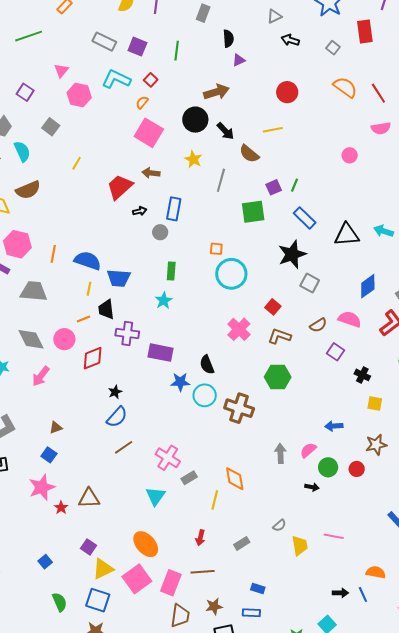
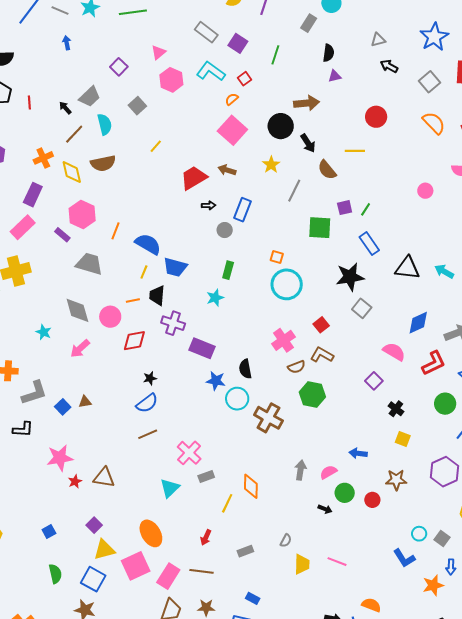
gray square: (333, 48) -> (429, 82), size x1.5
brown semicircle: (318, 325) -> (296, 367), moved
blue square: (49, 455) -> (63, 407), moved
gray semicircle: (279, 525) -> (286, 541), turned -32

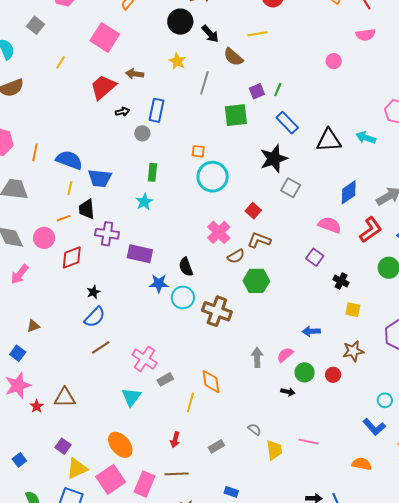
pink square: (232, 130) -> (105, 37), moved
blue square: (63, 407) -> (18, 353), moved
gray semicircle: (286, 541) -> (254, 429), turned -72
orange semicircle: (371, 605) -> (362, 464), moved

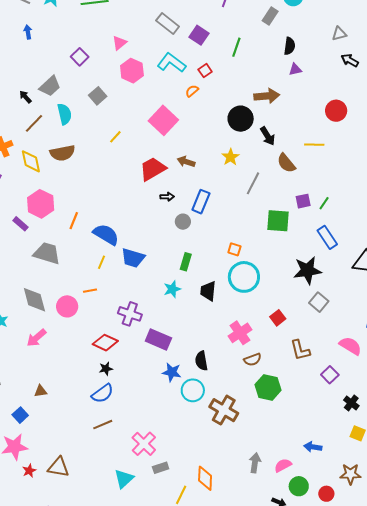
black trapezoid: (87, 209) -> (208, 291), moved
brown L-shape: (259, 240) -> (300, 350), moved, turned -135
red diamond: (72, 257) -> (105, 343), moved, turned 35

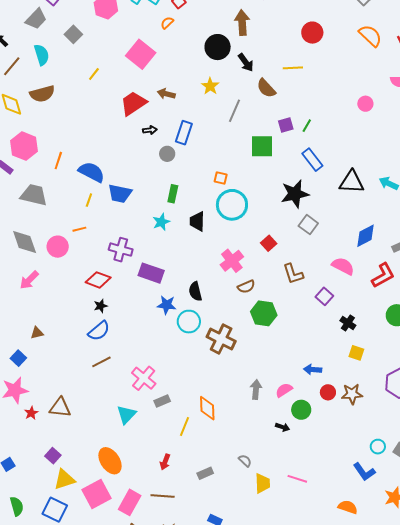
gray trapezoid: (50, 86) -> (36, 19), moved
brown arrow: (267, 96) -> (242, 23), turned -85
red circle: (326, 494) -> (328, 392), moved

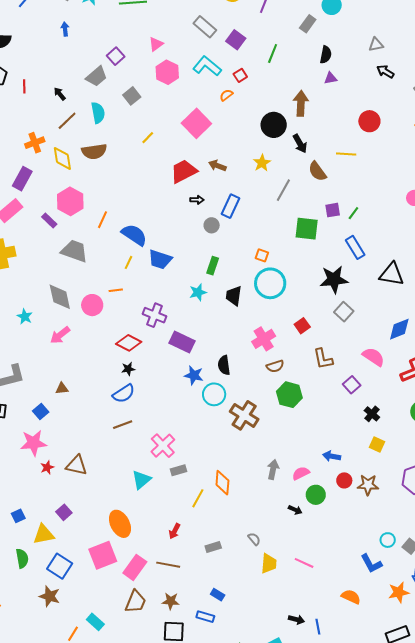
yellow triangle: (64, 479) -> (44, 534), moved

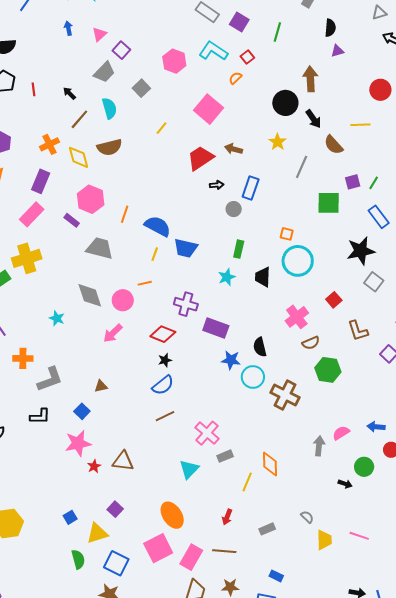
pink triangle: (156, 44) -> (99, 34), moved
pink arrow: (60, 335) -> (113, 333), moved
pink semicircle: (301, 473) -> (341, 433), moved

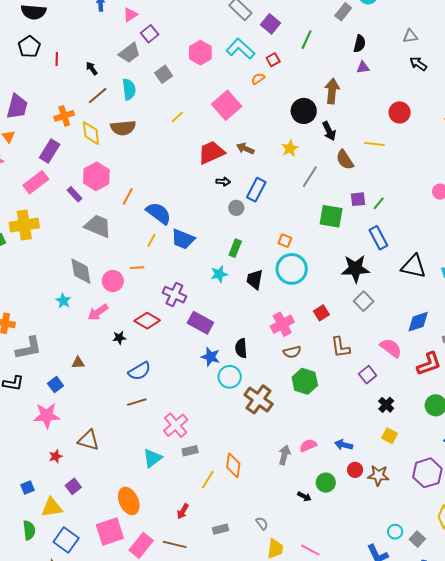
cyan star: (57, 318) -> (63, 301), moved
black star: (165, 360) -> (119, 338), moved
red star: (94, 466) -> (56, 456), moved

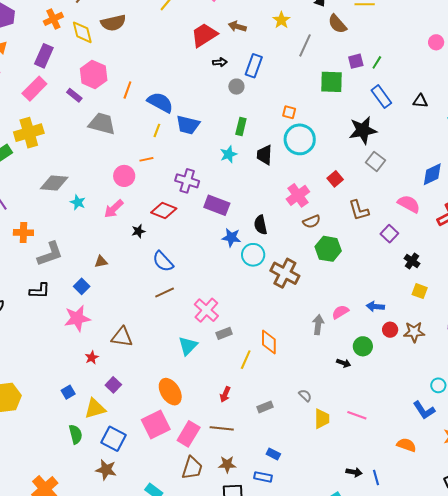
black triangle: (413, 266) -> (420, 101), moved, size x0.6
gray diamond: (81, 271) -> (54, 183), moved, turned -68
blue semicircle: (139, 371) -> (163, 261), turned 85

